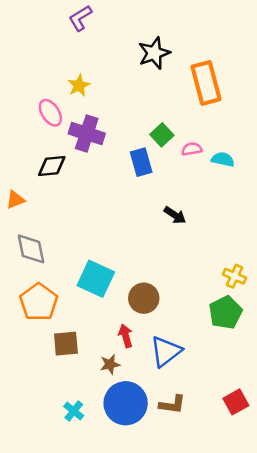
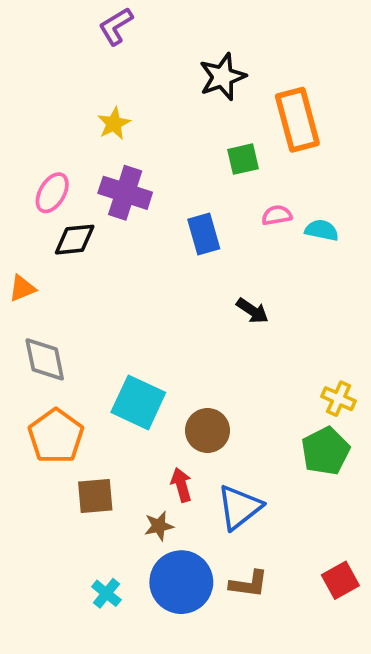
pink ellipse: (50, 113) -> (52, 193), moved, turned 64
green square: (162, 135) -> (243, 159), moved, turned 30

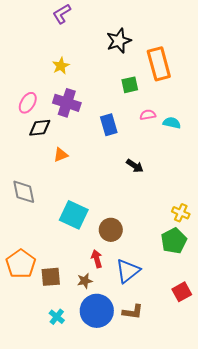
orange triangle: (22, 288) -> (61, 155), moved
orange pentagon: (56, 436) -> (21, 264), moved
brown square: (95, 496) -> (51, 277), moved
red square: (340, 580) -> (182, 292), moved

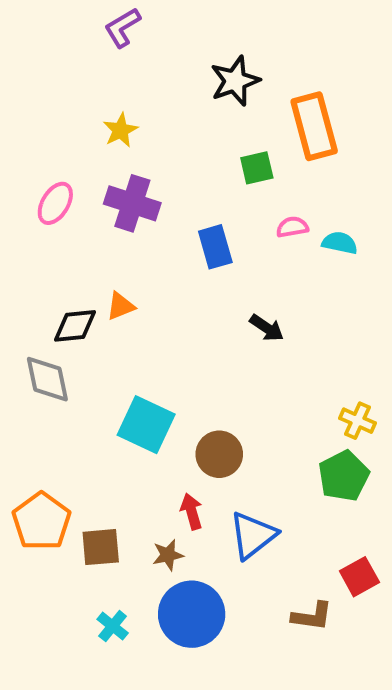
black diamond: (40, 128) -> (75, 326), moved
brown L-shape: (133, 312) -> (312, 616), moved

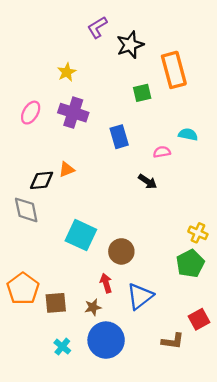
purple L-shape: (122, 28) -> (97, 27), moved
pink semicircle: (292, 227) -> (162, 152), moved

